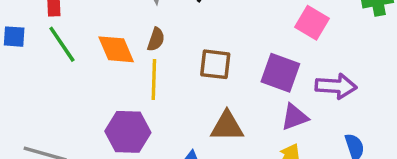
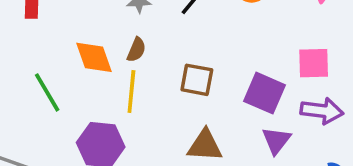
pink square: (312, 23) -> (314, 63), moved, turned -36
green line: (62, 44) -> (47, 92), moved
purple triangle: (294, 117) -> (276, 140), turned -36

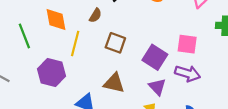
brown semicircle: (136, 50) -> (95, 15), moved
purple triangle: (276, 140) -> (157, 87), turned -30

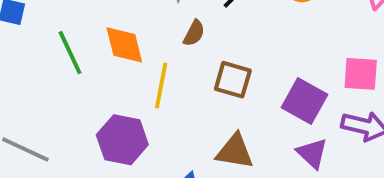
green line: (24, 36) -> (70, 53), moved

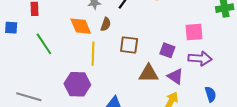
orange diamond: (124, 45) -> (81, 26), moved
purple square: (305, 101) -> (167, 50), size x0.7
brown triangle: (235, 151) -> (149, 73), moved

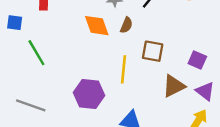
green line: (44, 44) -> (36, 53), moved
yellow line: (93, 54) -> (123, 69), moved
brown triangle: (149, 73) -> (174, 86), turned -30

